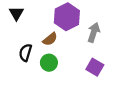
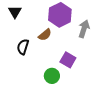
green circle: (49, 63) -> (52, 76), moved
purple square: (95, 67) -> (68, 60), moved

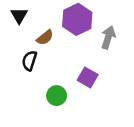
brown semicircle: (45, 35) -> (45, 37), moved
green circle: (52, 76) -> (57, 96), moved

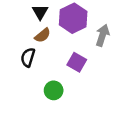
black triangle: (19, 15) -> (40, 12), moved
purple square: (88, 77) -> (77, 62), moved

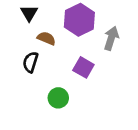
black triangle: (40, 12) -> (29, 13), moved
brown semicircle: (43, 35) -> (46, 38), turned -119

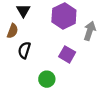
brown semicircle: (46, 38) -> (13, 31), moved, turned 88

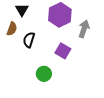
black semicircle: (24, 50) -> (29, 40), moved

